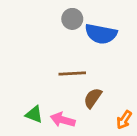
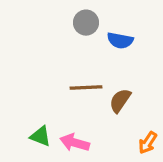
blue semicircle: (101, 34) -> (120, 40), size x0.7
brown semicircle: (93, 98) -> (120, 100), moved

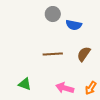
brown semicircle: (120, 100) -> (84, 54), moved
pink arrow: (75, 143) -> (65, 88), moved

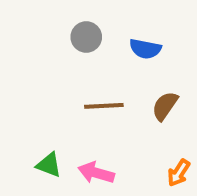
gray circle: (53, 14) -> (86, 37), moved
pink arrow: (65, 88) -> (96, 173), moved

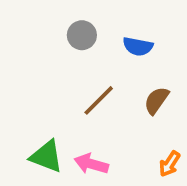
brown line: (104, 106) -> (99, 100), turned -42
green triangle: (49, 165) -> (46, 156), size x1.4

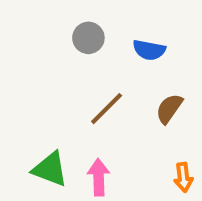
pink arrow: (91, 164) -> (99, 177), turned 72
orange arrow: (170, 164) -> (183, 177), turned -40

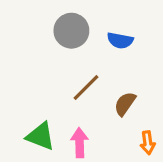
gray circle: (88, 38) -> (71, 31), size x1.4
brown semicircle: (169, 109) -> (125, 104), moved

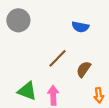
gray circle: (71, 31) -> (18, 20), moved

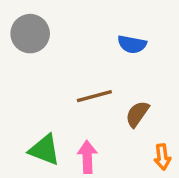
brown line: (58, 58) -> (94, 96), turned 30

